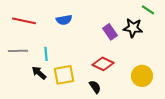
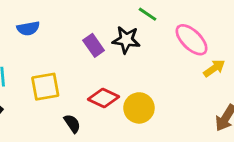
red diamond: (103, 64) -> (103, 98), moved
yellow square: (64, 75) -> (45, 87), moved

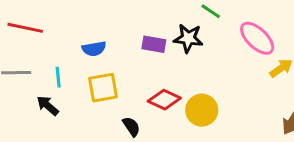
blue semicircle: (28, 28) -> (94, 49), moved
purple rectangle: (94, 45) -> (154, 44), turned -45

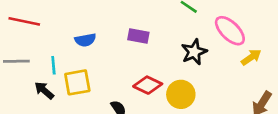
black star: (188, 38) -> (194, 52), moved, turned -30
yellow square: (103, 88) -> (77, 82), moved

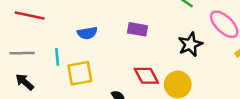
red diamond: (148, 85) -> (146, 76), turned 36
black arrow: (44, 90) -> (25, 82), moved

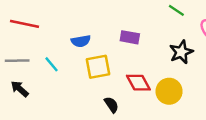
cyan line: (57, 57) -> (51, 64), turned -35
yellow square: (80, 73) -> (98, 67), moved

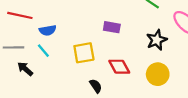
blue semicircle: (81, 41) -> (48, 30), moved
black arrow: (20, 89) -> (25, 69), moved
yellow circle: (169, 91) -> (158, 74), moved

